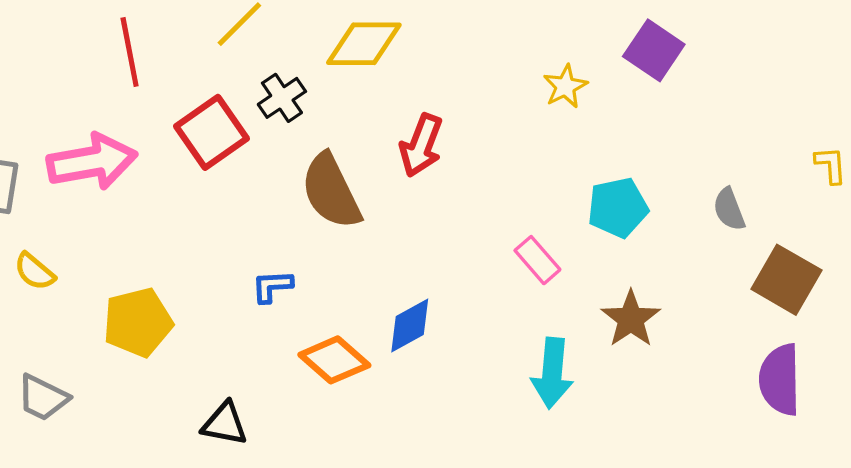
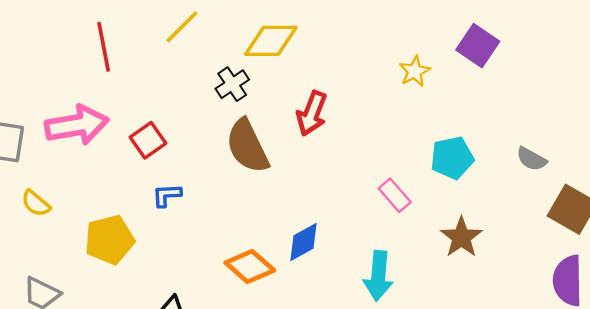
black cross: (282, 98) -> (232, 84), moved
red square: (211, 132) -> (148, 140), moved, size x0.7
gray semicircle: (729, 209) -> (532, 159), turned -40
blue L-shape: (272, 286) -> (167, 195), moved
cyan arrow: (552, 373) -> (378, 276), moved

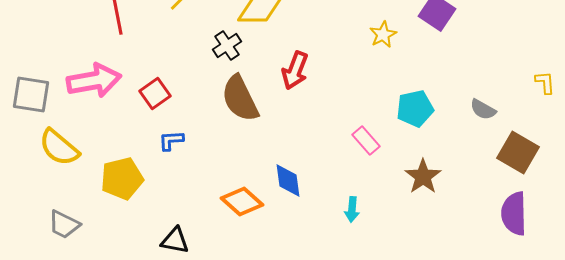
yellow semicircle: (36, 203) -> (59, 148), size x1.6
blue diamond: (304, 242) -> (288, 180), turned -69
cyan arrow: (378, 276) -> (352, 210), size x0.6

